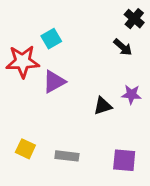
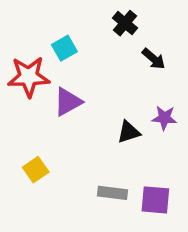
black cross: (134, 19) -> (125, 23), moved
yellow square: (25, 149) -> (36, 170), moved, turned 30
gray rectangle: (67, 156) -> (113, 193), moved

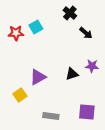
red star: (29, 77) -> (16, 33), moved, size x0.7
purple triangle: (68, 102) -> (38, 77), moved
gray rectangle: (113, 193) -> (51, 116), moved

